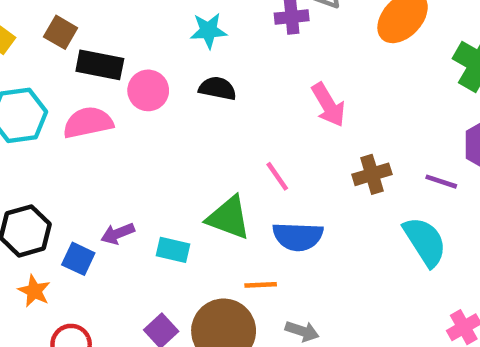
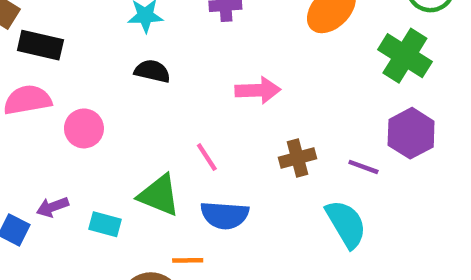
pink circle: (148, 90) -> (84, 128), moved
pink arrow: (328, 105) -> (258, 90), turned -63

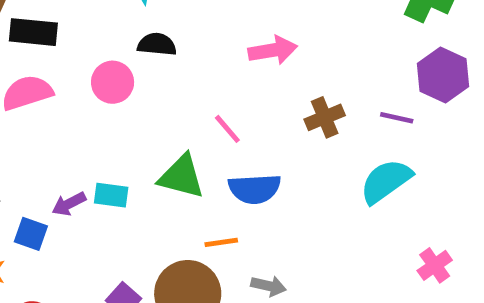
pink circle: (84, 128) -> (113, 82), moved
cyan rectangle: (105, 224) -> (111, 195), moved
cyan semicircle: (346, 224) -> (386, 181), turned -87

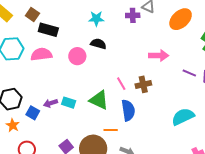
pink arrow: (273, 50) -> (159, 56), moved
brown cross: (325, 117) -> (143, 84), moved
purple line: (397, 118) -> (189, 73), moved
blue semicircle: (255, 189) -> (128, 110), turned -105

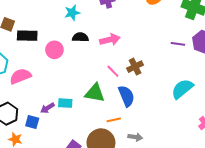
pink semicircle: (41, 54) -> (20, 76), moved
pink circle: (77, 56) -> (54, 50), moved
pink arrow: (159, 56) -> (110, 40), moved

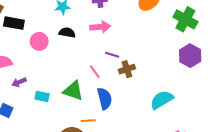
pink arrow: (110, 40) -> (100, 27), moved
purple line: (178, 44) -> (112, 55), moved
brown cross: (135, 67) -> (127, 69), moved
purple arrow: (47, 108) -> (19, 82), moved

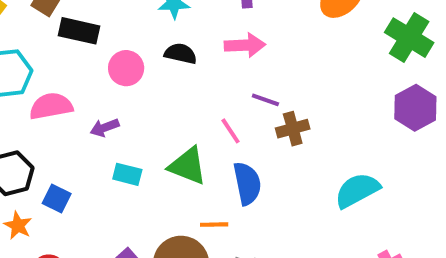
purple arrow: (19, 82) -> (105, 128), moved

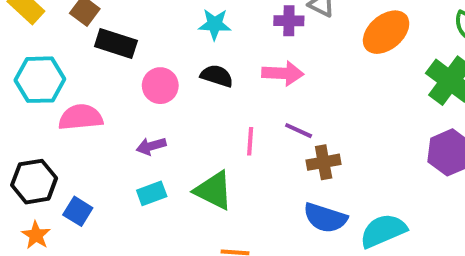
purple arrow: (105, 128) -> (151, 146), moved
pink line: (231, 131) -> (250, 141), moved, turned 32
cyan rectangle: (127, 174) -> (152, 193), turned -40
blue semicircle: (247, 183) -> (325, 218), moved, turned 114

